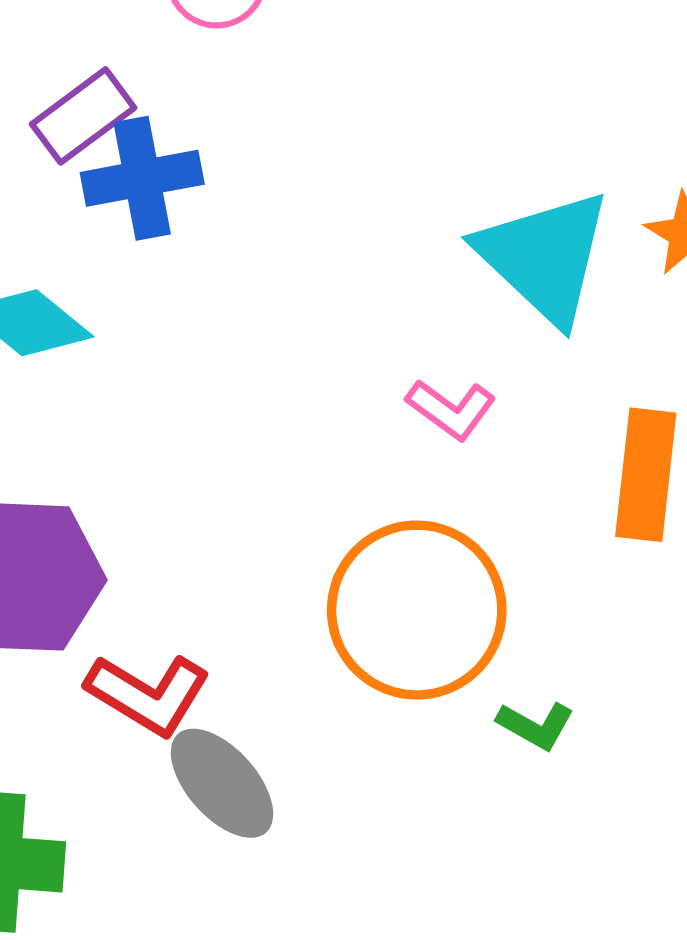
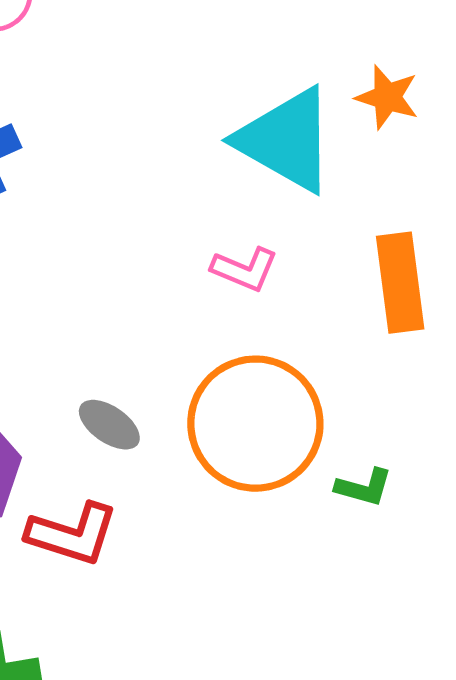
gray ellipse: (222, 783) -> (109, 425), moved, size x0.7

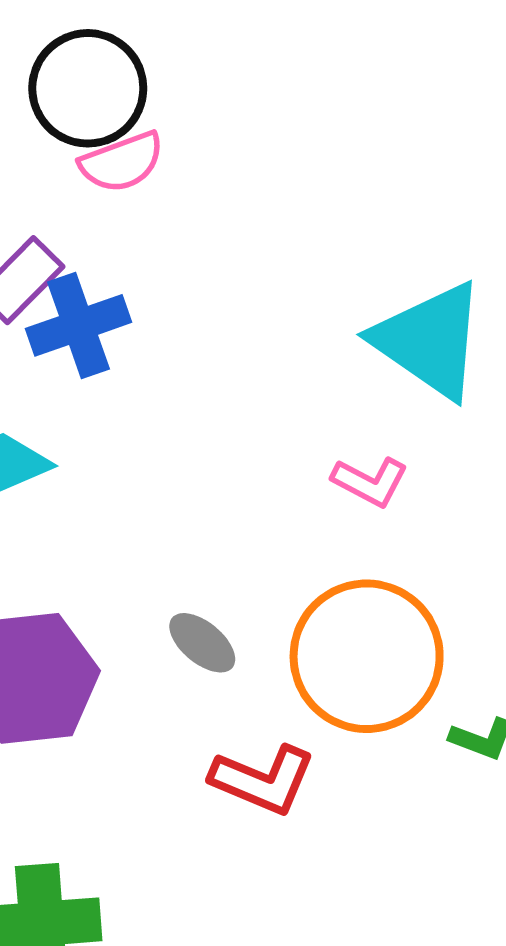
red L-shape: (72, 534) -> (263, 780), moved

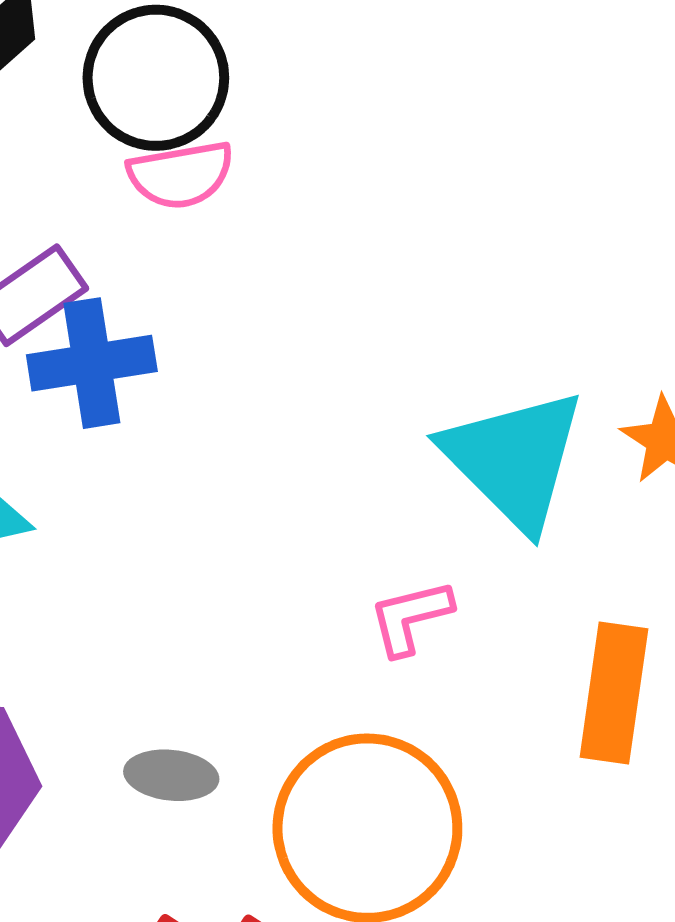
pink L-shape: (370, 482) -> (410, 617), turned 128
gray ellipse: (202, 643) -> (171, 775), turned -44

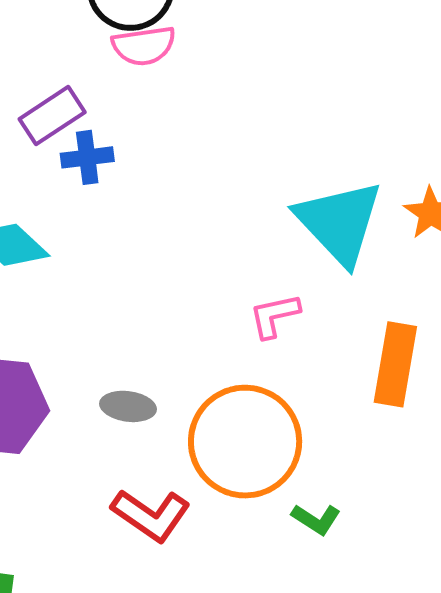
blue cross: (92, 363) -> (87, 157), size x0.7

